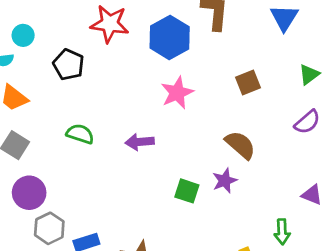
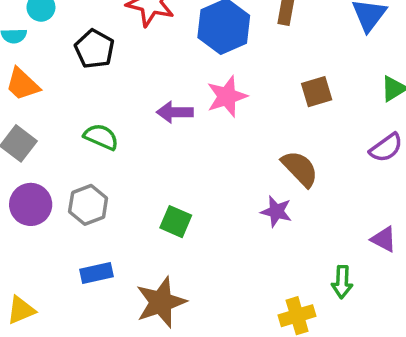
purple arrow: (140, 142) -> (175, 112), moved
purple star: (225, 181) -> (276, 212), turned 30
green square: (187, 191) -> (176, 222), moved
gray hexagon: (49, 228) -> (88, 205), moved

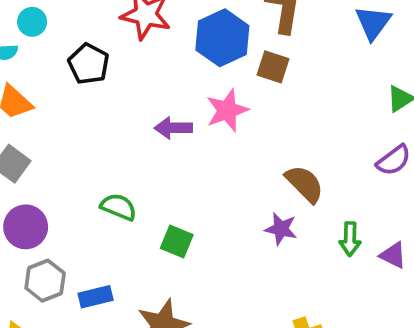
brown square: (317, 92) -> (273, 67), moved, turned 36
green semicircle: (101, 137) -> (119, 207), moved
gray hexagon: (88, 205) -> (45, 281), moved
green arrow: (342, 282) -> (350, 239), moved

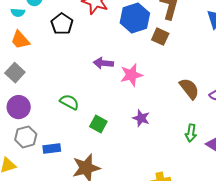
pink star: (227, 110) -> (131, 75), moved
brown semicircle: (305, 184) -> (189, 89), moved
purple star: (281, 229) -> (141, 118), moved

